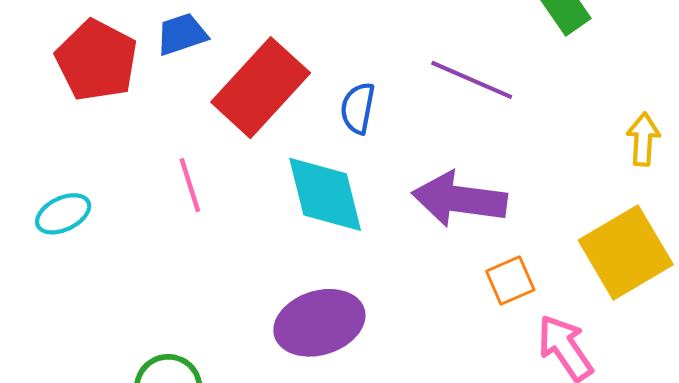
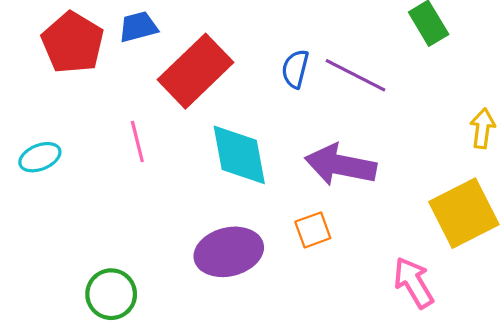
blue semicircle: (358, 108) -> (295, 69), moved
orange square: (510, 281) -> (313, 230), moved

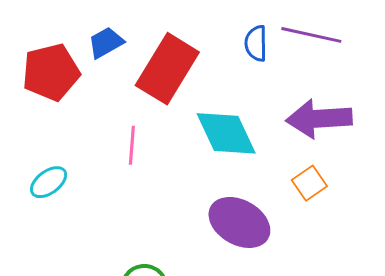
red pentagon: (73, 43) -> (51, 72), turned -30
pink line: (137, 142) -> (132, 145), turned 33
purple ellipse: (229, 252) -> (239, 222), turned 58

